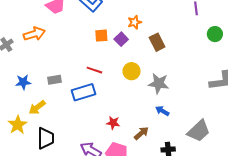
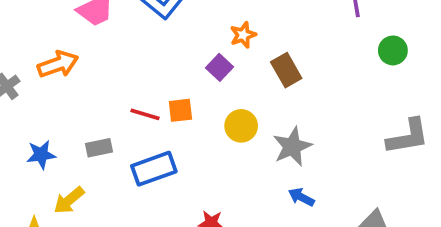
orange square: (101, 36) -> (180, 110), moved
red line: (94, 70) -> (145, 114), moved
gray star: (159, 83) -> (292, 147), turned -30

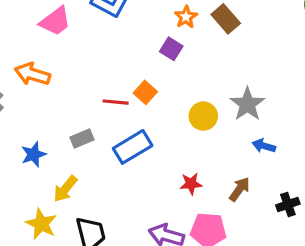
orange arrow: (58, 64) -> (32, 74), turned -132
brown rectangle: (286, 70) -> (226, 19), moved
orange square: (180, 110) -> (145, 92), turned -30
yellow circle: (241, 126) -> (203, 116), moved

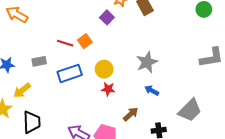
yellow circle: (203, 116) -> (104, 69), moved
red star: (191, 184) -> (108, 89), moved

